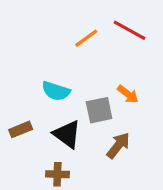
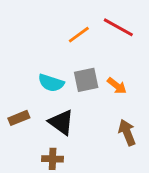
gray square: (99, 110) -> (86, 80), moved
brown arrow: (118, 145) -> (127, 133), moved, turned -60

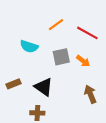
red line: (118, 27) -> (87, 33), moved
cyan semicircle: (51, 83) -> (29, 46), moved

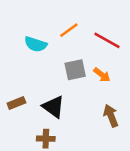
cyan semicircle: (29, 46) -> (36, 44), moved

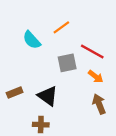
red line: (107, 40) -> (92, 51), moved
cyan semicircle: (36, 44) -> (32, 40), turned 30
orange arrow: (102, 75) -> (96, 77), moved

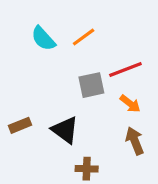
cyan semicircle: (32, 40) -> (43, 39), moved
red line: (92, 51) -> (125, 70), turned -50
brown cross: (41, 125) -> (87, 169), moved

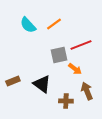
orange arrow: (130, 104) -> (75, 69), moved
brown cross: (87, 169) -> (66, 101), moved

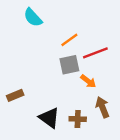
orange line: (54, 24) -> (69, 40), moved
cyan semicircle: (28, 25) -> (33, 17), moved
black triangle: (42, 84) -> (49, 118), moved

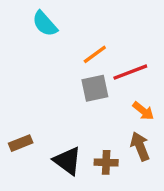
orange arrow: (88, 81) -> (143, 111), moved
brown rectangle: (15, 95) -> (21, 143), moved

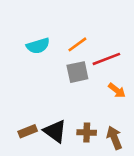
cyan semicircle: (45, 24) -> (38, 46), moved, turned -65
brown rectangle: (21, 143) -> (28, 131), moved
brown arrow: (140, 146) -> (114, 138), moved

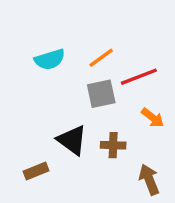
black triangle: (55, 131) -> (72, 140), moved
brown cross: (87, 133) -> (113, 145), moved

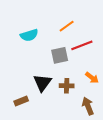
orange line: (101, 58) -> (67, 26), moved
orange arrow: (153, 118) -> (92, 78), moved
black triangle: (72, 140) -> (42, 83), turned 30

